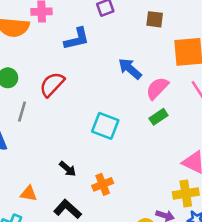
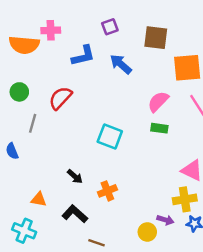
brown square: (155, 19) -> (156, 38), size x1.5
blue arrow: (130, 69) -> (121, 64), moved
green rectangle: (159, 117) -> (159, 128), turned 42

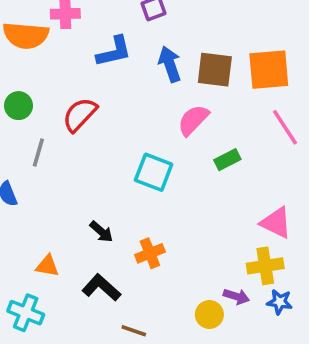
brown square: (156, 38) -> (215, 70), moved
blue arrow: (121, 64) -> (170, 64), turned 30
pink semicircle: (158, 102) -> (193, 120), moved
green rectangle: (159, 128) -> (227, 160), turned -35

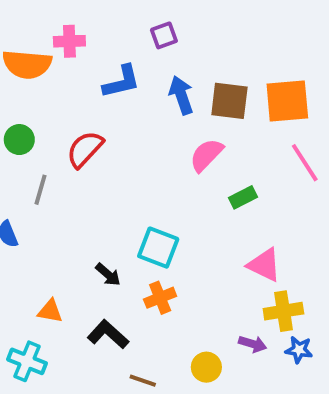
cyan square: (154, 172) -> (158, 248), moved
pink triangle: (276, 223) -> (264, 265), moved
yellow circle: (209, 314) -> (206, 367), moved

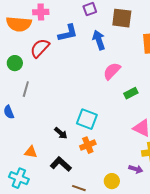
brown square: (229, 101) -> (122, 18), moved
red semicircle: (85, 149) -> (40, 48), moved

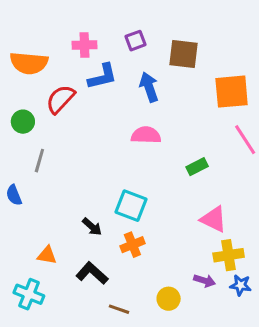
pink cross: (41, 12) -> (84, 45), moved
pink semicircle: (112, 71) -> (146, 135), moved, turned 48

